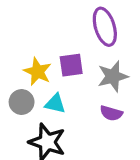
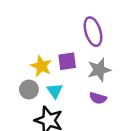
cyan triangle: (55, 104) -> (55, 91), turned 42

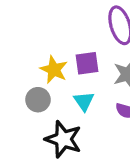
cyan triangle: (55, 91) -> (84, 101), moved

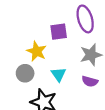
purple square: (87, 63) -> (59, 32), moved

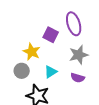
purple square: (59, 32) -> (51, 35), turned 35
cyan triangle: (59, 74) -> (51, 72), turned 32

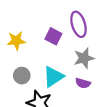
yellow star: (32, 52) -> (16, 41), moved, turned -30
cyan triangle: (51, 72) -> (53, 77), size x1.5

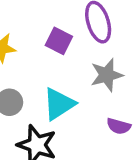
purple semicircle: (83, 83) -> (119, 126), moved

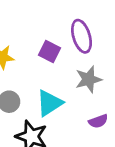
purple semicircle: (119, 126) -> (98, 121), turned -36

